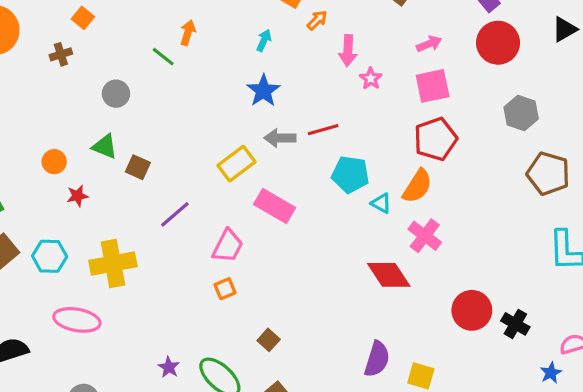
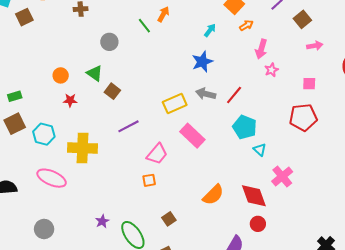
pink arrow: (429, 44) -> (315, 46), moved
pink square: (433, 86) -> (309, 84), size x0.6
red line: (323, 130) -> (234, 95), turned -48
orange semicircle: (417, 186) -> (213, 195), moved
red circle: (472, 310) -> (258, 224), moved, size x0.6

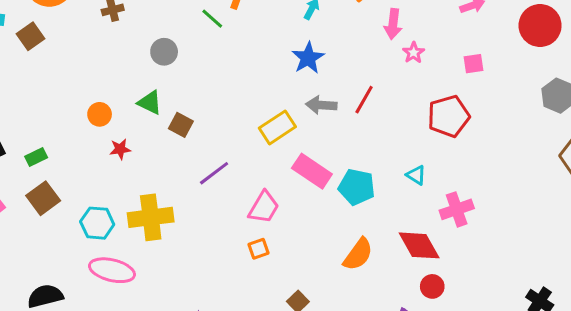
red pentagon: (303, 117) -> (449, 116), moved
cyan pentagon: (245, 127) -> (357, 187), moved
cyan hexagon: (44, 134) -> (97, 223), moved
pink cross: (282, 176) -> (457, 209), turned 30

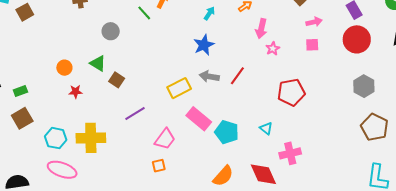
pink square: (473, 64) -> (312, 45), moved

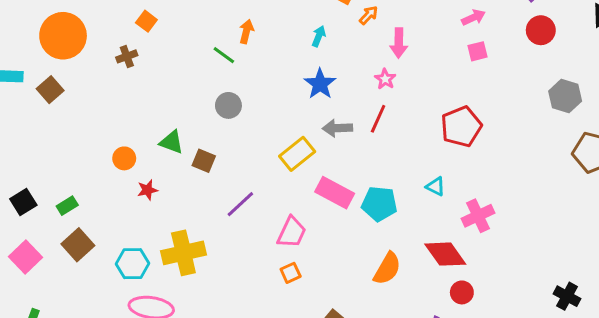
gray circle: (111, 31) -> (228, 105), moved
red circle: (357, 39) -> (541, 30), size x0.7
pink star: (273, 49) -> (385, 79), moved

